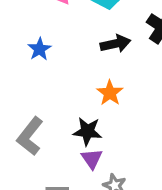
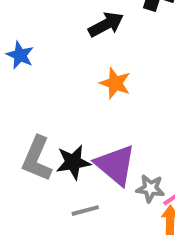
black star: (87, 131) -> (73, 162), moved
purple triangle: (92, 159) -> (115, 165), size x1.6

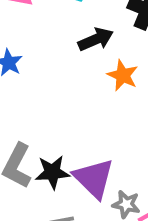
orange star: (115, 83) -> (123, 75), moved

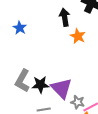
black arrow: (96, 39) -> (65, 17), turned -78

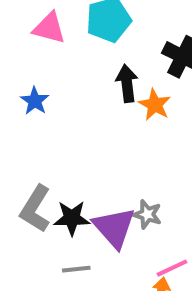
orange star: (78, 36) -> (155, 105), moved
gray star: (78, 102) -> (147, 214), moved

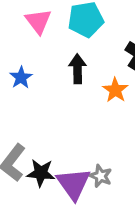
pink triangle: (49, 28) -> (38, 21), turned 32
black arrow: (127, 83) -> (77, 69), moved

